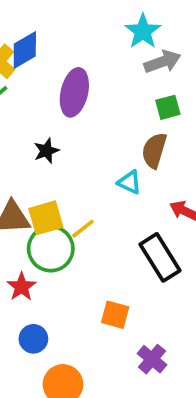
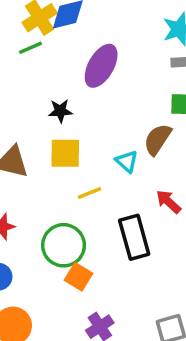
yellow square: (46, 218) -> (65, 153), moved
yellow line: (83, 229) -> (90, 193), moved
green circle: (51, 249) -> (64, 245), moved

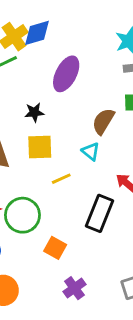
brown semicircle: (158, 139) -> (103, 121), moved
black rectangle: (134, 237) -> (100, 213), turned 40
green circle: (64, 245) -> (22, 215), moved

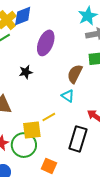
yellow square: (40, 147) -> (32, 130), moved

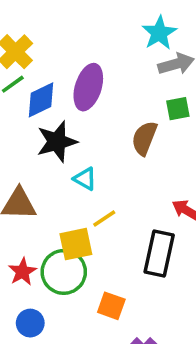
blue diamond: (23, 16) -> (41, 100), moved
black star: (26, 72) -> (57, 142), size x1.6
cyan triangle: (68, 96) -> (85, 179), moved

